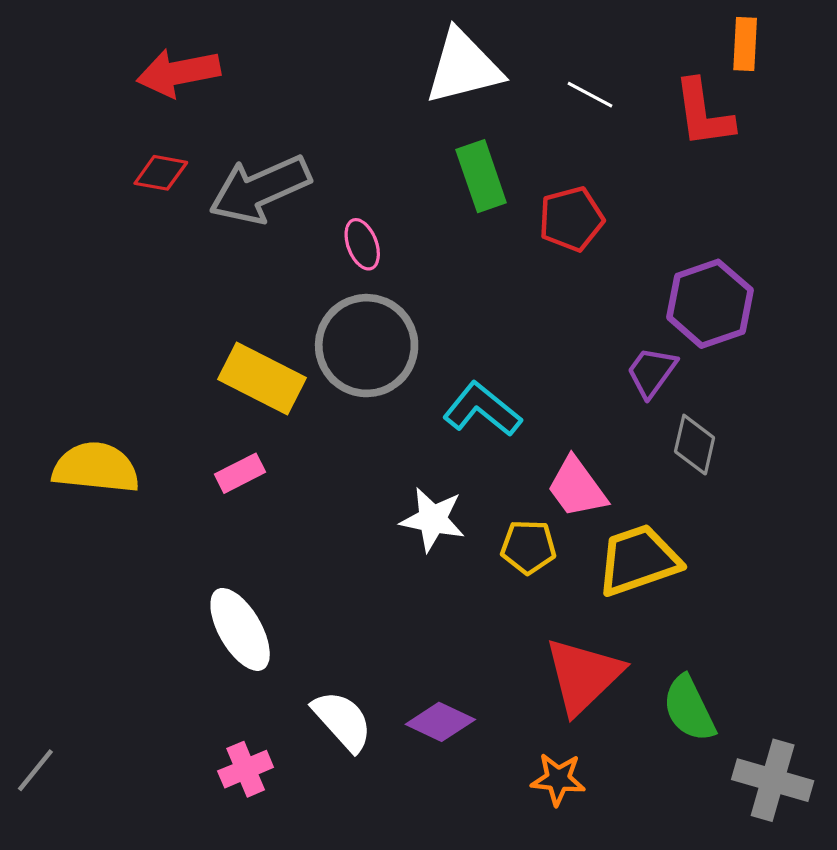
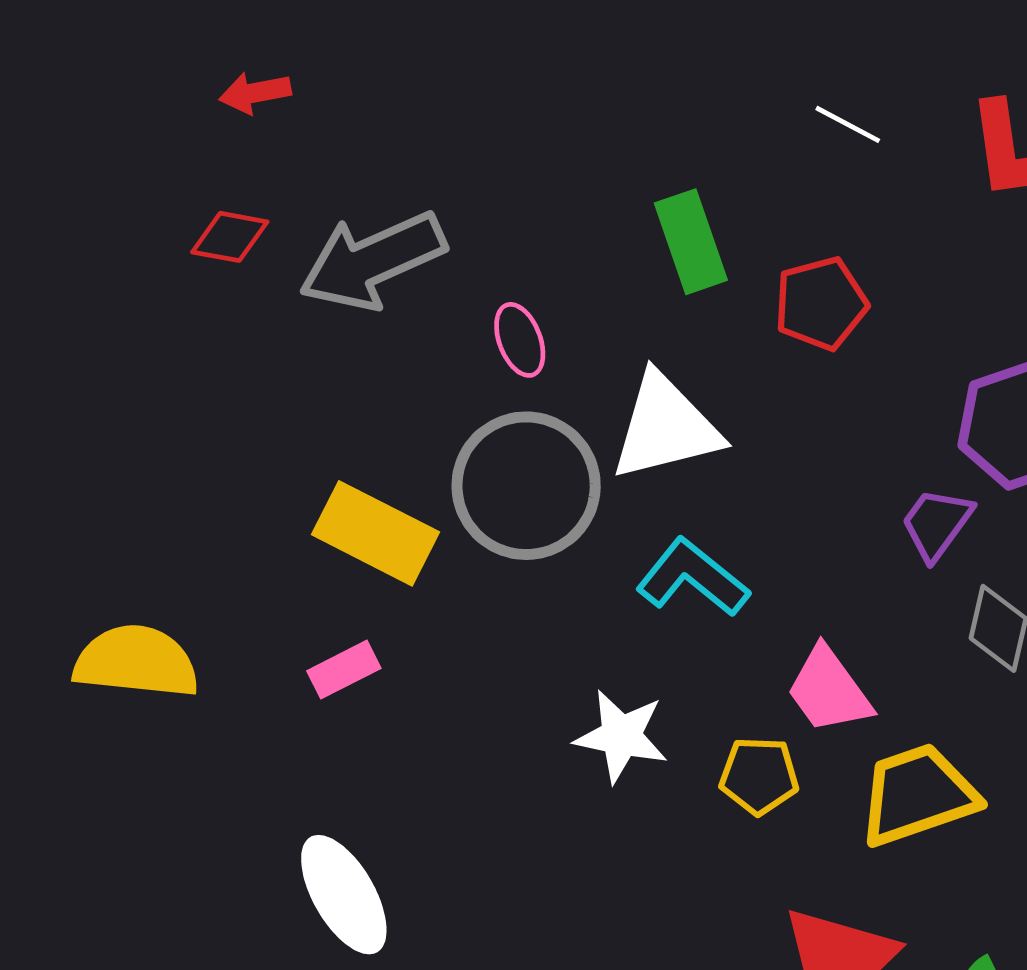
white triangle: (463, 67) -> (666, 427), moved
red arrow: (178, 73) -> (255, 93), size x0.6

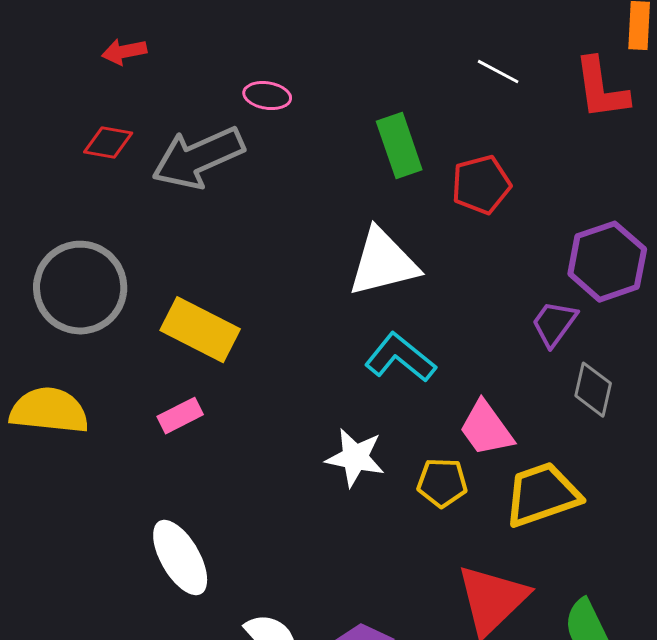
pink ellipse: (520, 340) -> (267, 96), moved, turned -60
gray circle: (526, 486) -> (80, 288), moved

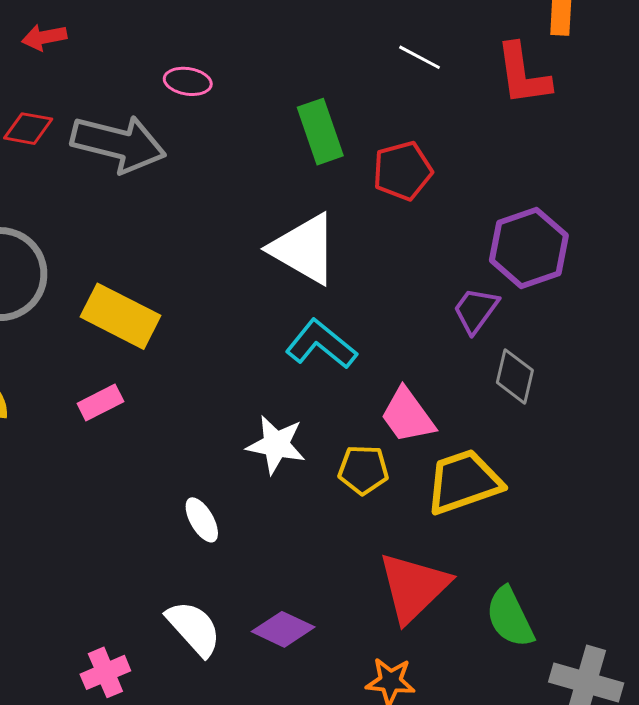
gray arrow: (198, 158) -> (118, 144), turned -142
white triangle: (383, 263) -> (304, 249), turned 44
white ellipse: (180, 558) -> (202, 520), moved, size x0.6

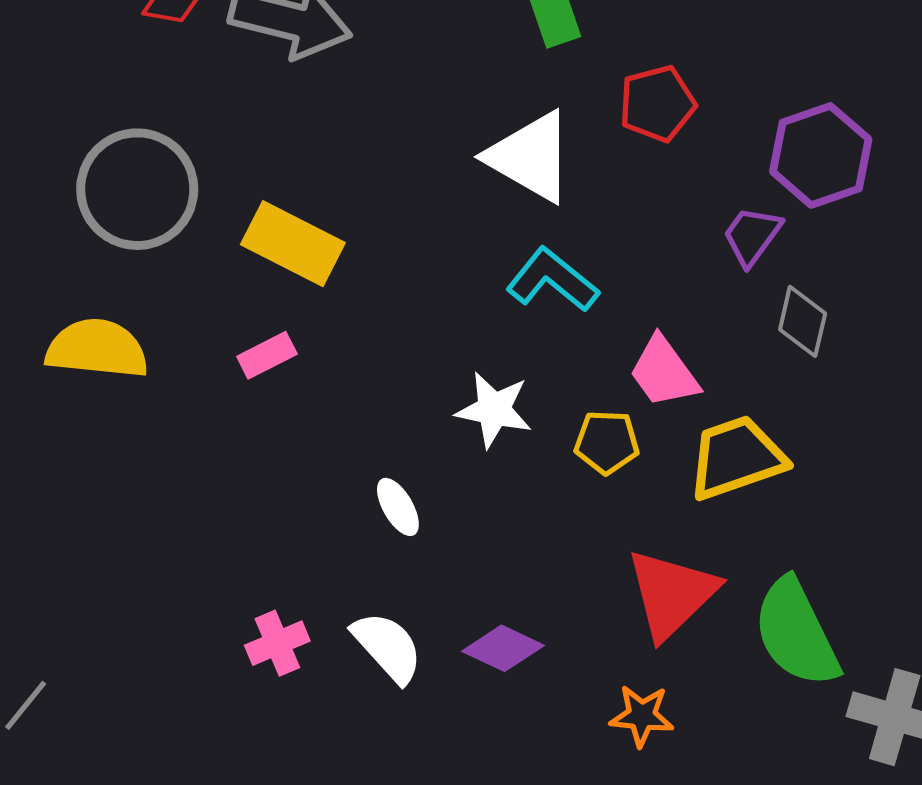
red pentagon: (402, 171) -> (657, 104), moved
green semicircle: (510, 617) -> (796, 633), size x1.4
pink cross: (105, 672) -> (277, 643), moved

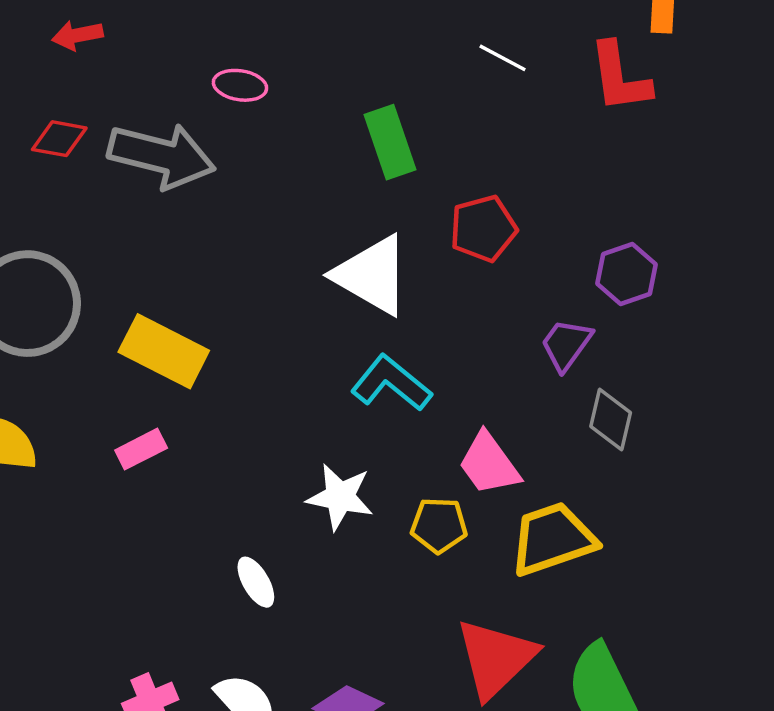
purple hexagon: (821, 155) -> (627, 274), size x0.7

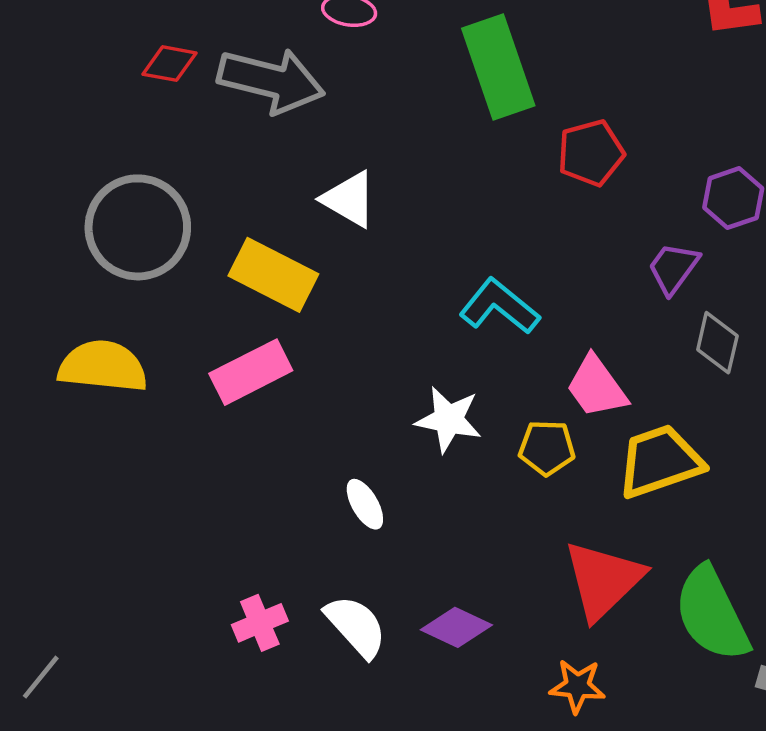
green rectangle: (390, 142) -> (498, 67), size x1.4
white triangle: (372, 275) -> (349, 199), moved, size x0.7
pink rectangle: (141, 449) -> (251, 372), size x1.6

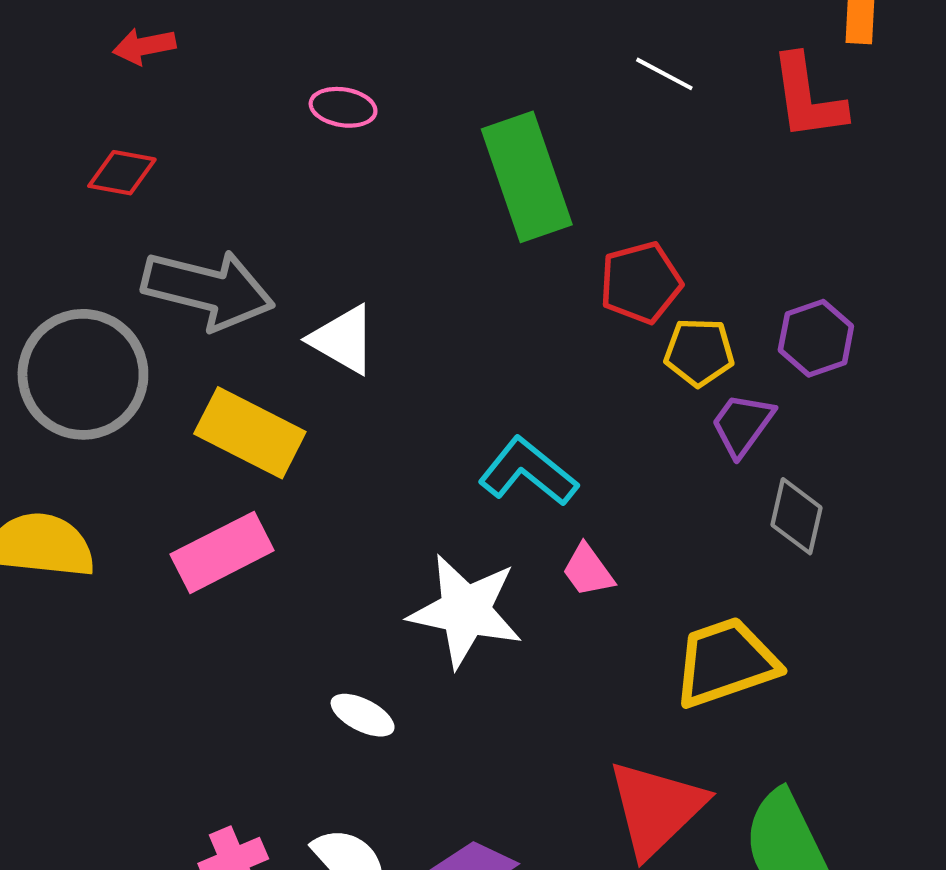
gray arrow: (271, 81) -> (208, 290), moved
pink trapezoid: (597, 387) -> (588, 570), moved, size x0.7
white star: (449, 419) -> (465, 611), size x1.4
yellow pentagon: (547, 448) -> (699, 352), moved
white ellipse: (365, 504) -> (363, 715), turned -33

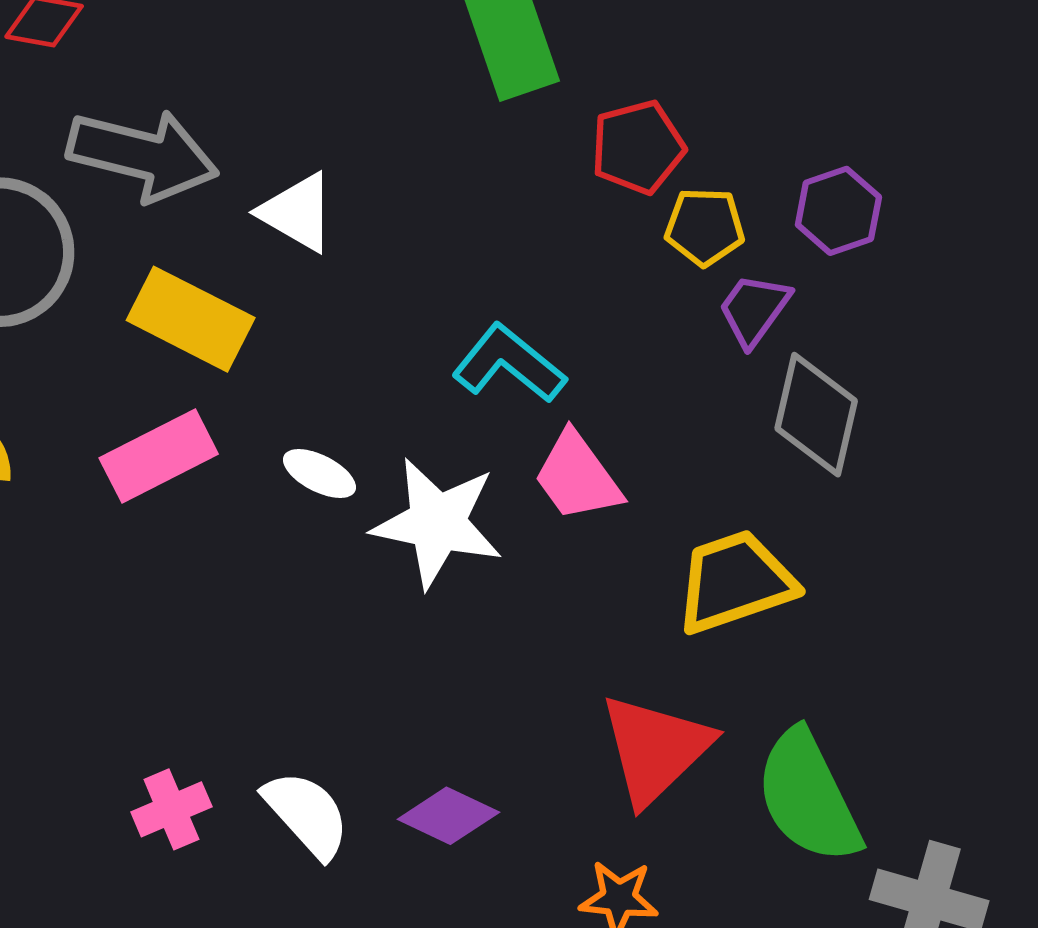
gray diamond: (797, 516) -> (816, 415), size x1.4
pink trapezoid: (588, 570) -> (577, 477), size x1.5
white ellipse: (363, 715) -> (319, 474), moved

